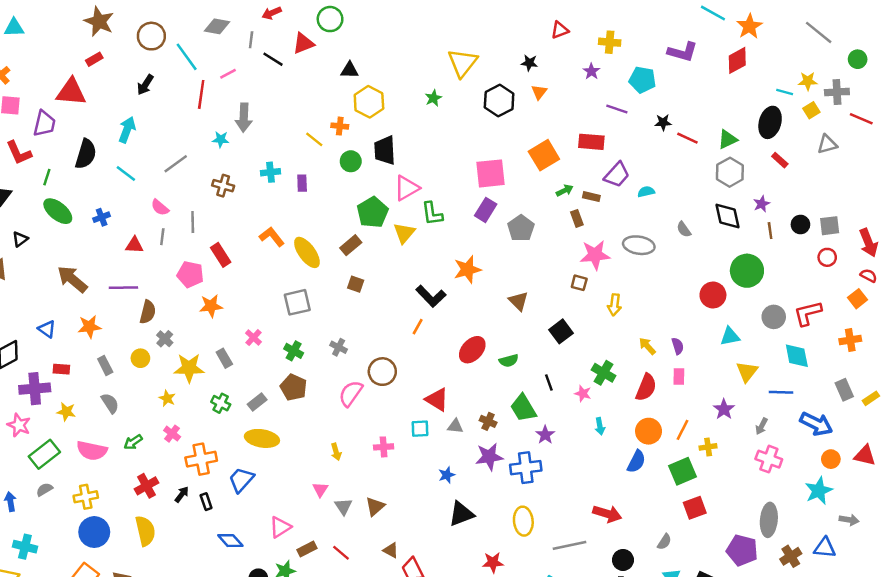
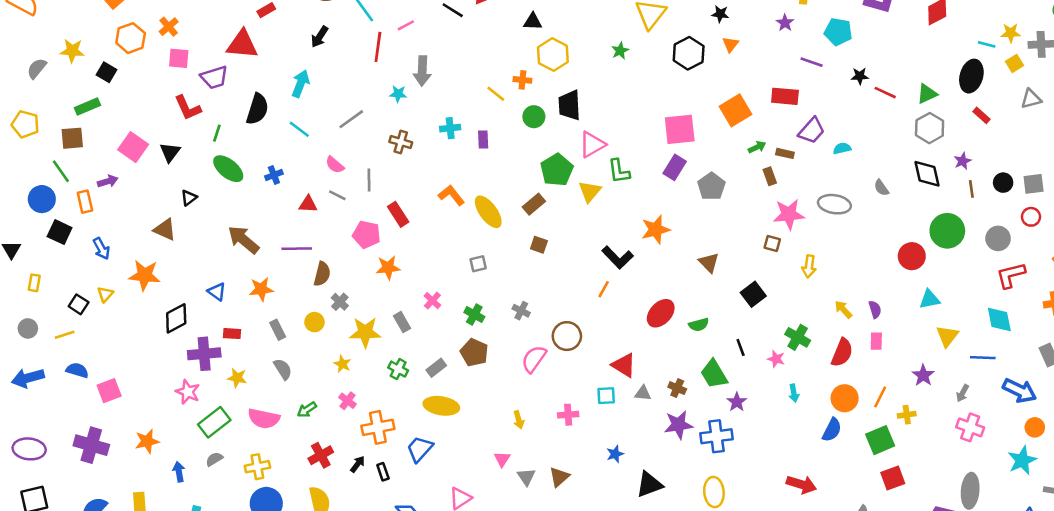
purple trapezoid: (44, 124) -> (214, 77), turned 60
gray line: (162, 237) -> (337, 195), turned -70
gray square: (297, 302) -> (478, 264), size x0.6
gray circle: (774, 317) -> (998, 238), moved
blue star: (447, 475) -> (615, 454), moved

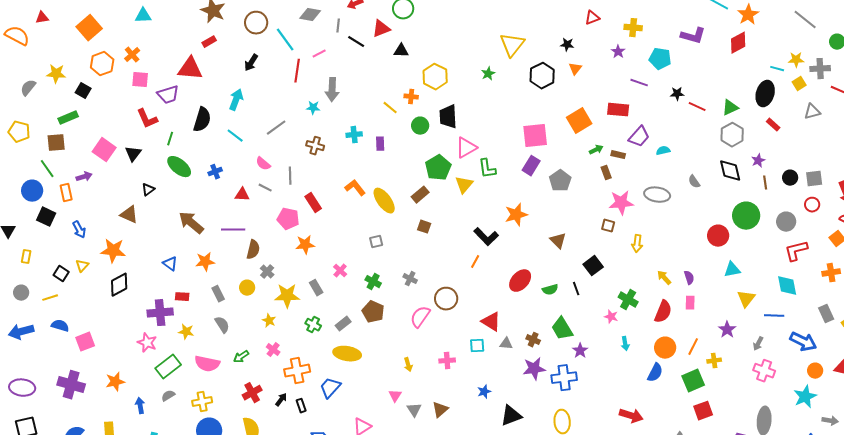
black triangle: (533, 22) -> (401, 51), moved
black diamond: (176, 318) -> (119, 285), moved
black line: (741, 347) -> (576, 289), moved

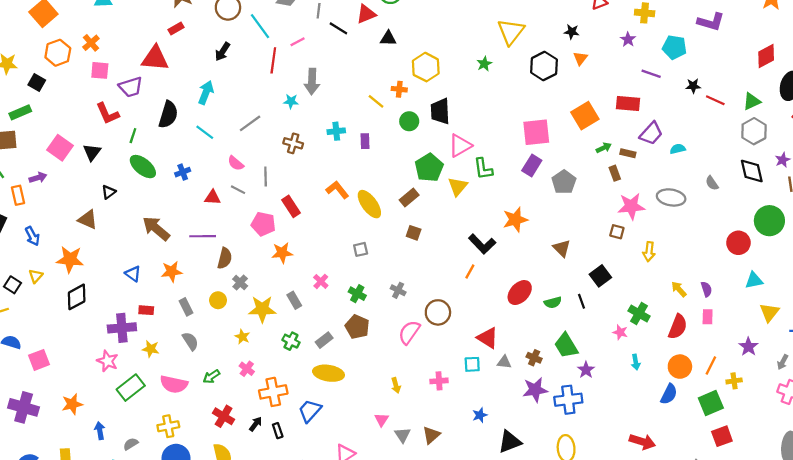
red diamond: (738, 43) -> (766, 56), moved
red cross: (252, 393) -> (224, 416), turned -30
gray semicircle: (168, 396) -> (131, 444), moved

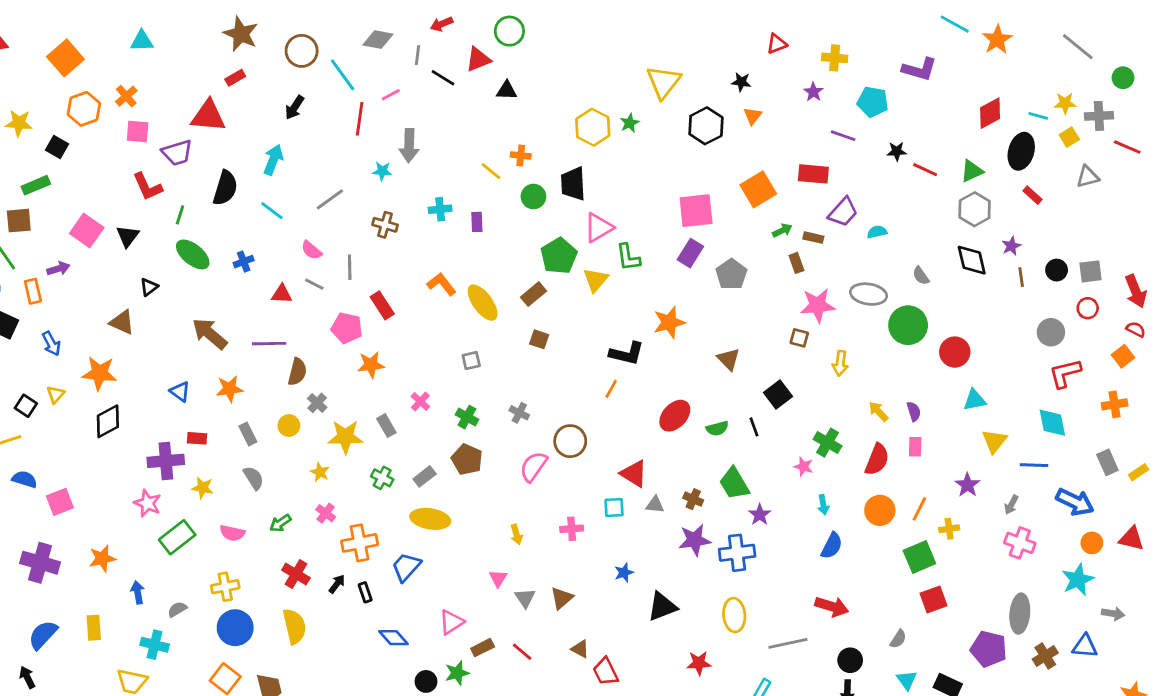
yellow hexagon: (426, 67) -> (593, 127), moved
green circle: (769, 221) -> (908, 325), moved
black L-shape: (482, 244) -> (627, 353), turned -32
pink semicircle: (174, 384) -> (232, 533), size x0.7
blue semicircle: (669, 394) -> (832, 546), moved

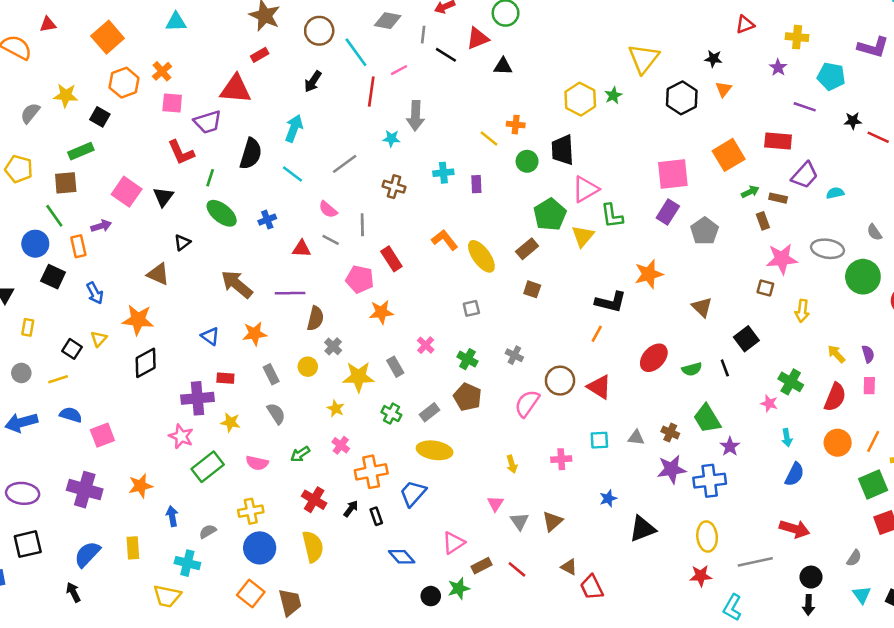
red triangle: (634, 474) -> (599, 387), moved
red star: (699, 663) -> (701, 576), moved

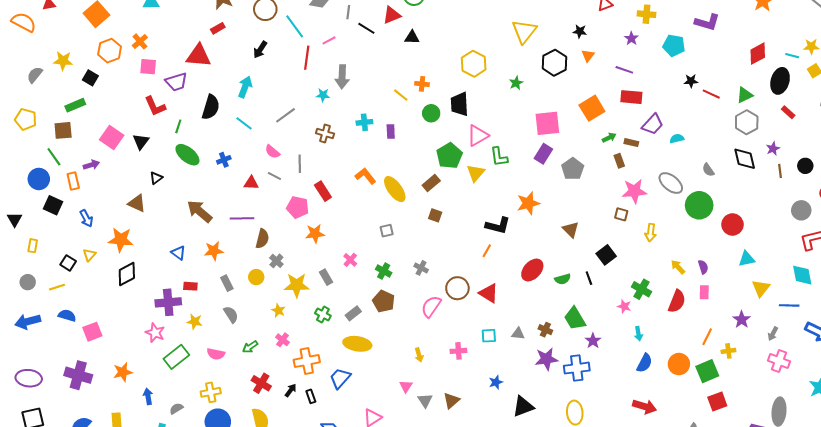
green star: (613, 95) -> (516, 83), moved
purple line: (805, 107) -> (624, 70), moved
gray ellipse: (827, 249) -> (671, 183), turned 30
orange circle: (838, 443) -> (679, 364), moved

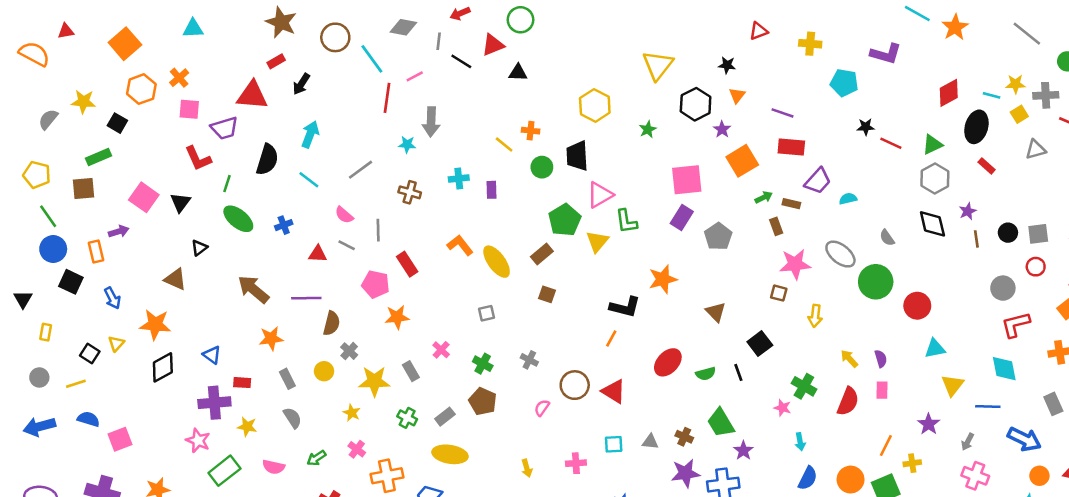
purple star: (631, 38) -> (722, 129), moved
black arrow: (260, 50) -> (301, 84), moved
green line: (54, 157) -> (48, 216), moved
blue triangle: (178, 253) -> (212, 355), moved
pink semicircle: (431, 306) -> (542, 408), size x0.6

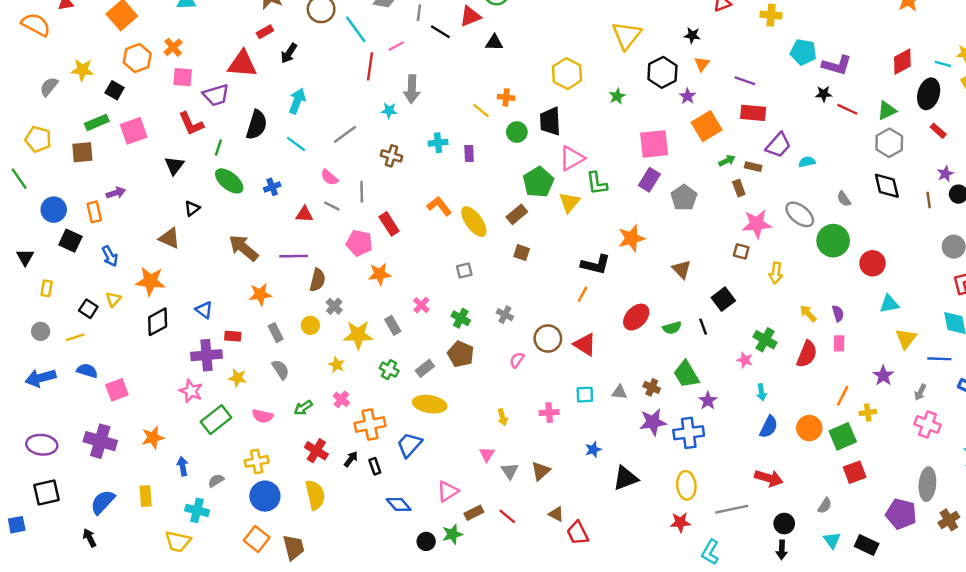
purple L-shape: (886, 54) -> (837, 65), moved
pink square: (144, 197) -> (134, 131), moved, turned 36
purple star: (968, 211) -> (945, 174), moved
green line: (48, 216) -> (19, 179), moved

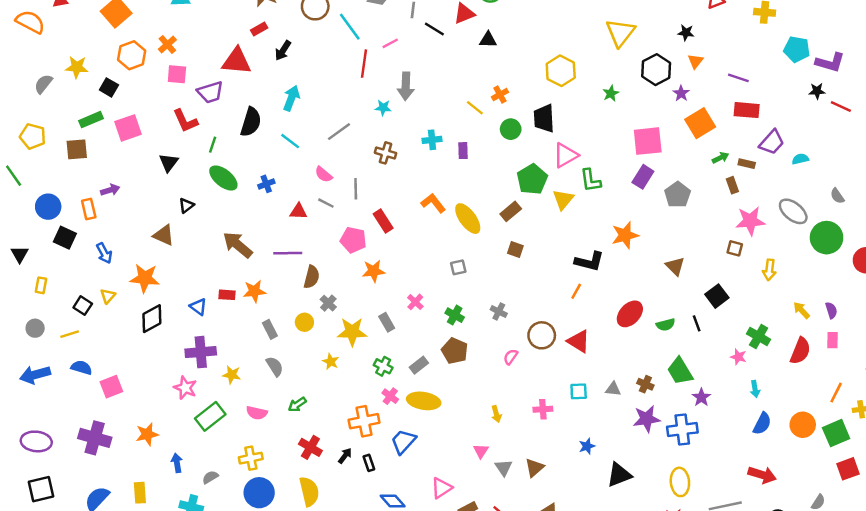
orange cross: (506, 97) -> (500, 95), turned -35
red rectangle: (233, 336) -> (227, 295), moved
pink cross: (341, 399) -> (390, 396), moved

